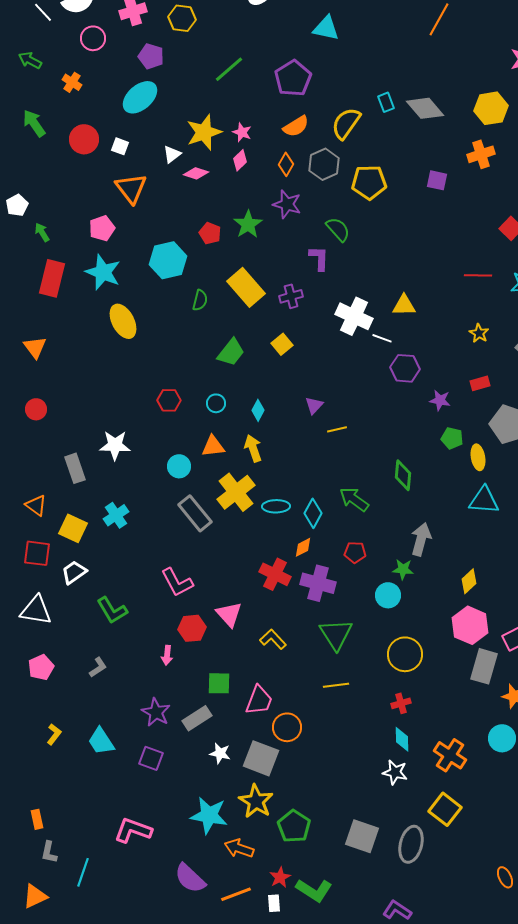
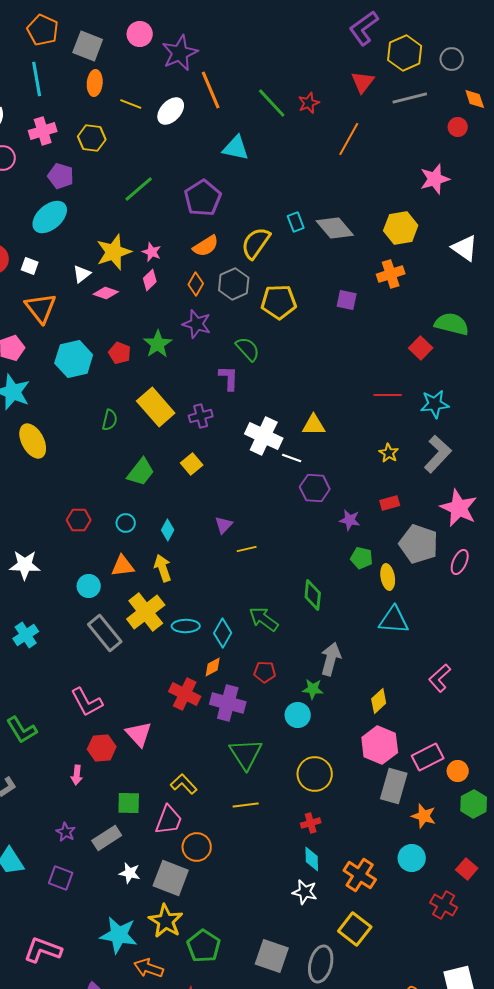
cyan hexagon: (168, 260) -> (74, 359), moved
yellow L-shape: (273, 639) -> (184, 784), moved
purple star: (156, 712) -> (66, 832), size x0.7

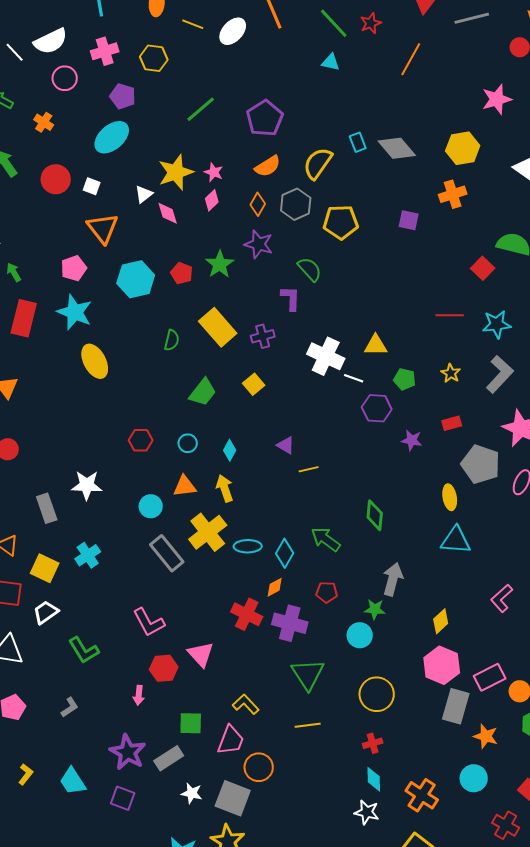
cyan triangle: (236, 148) -> (331, 62), moved, size x0.7
pink diamond: (106, 293) -> (168, 213), turned 55
purple triangle: (224, 525) -> (286, 445), turned -42
green pentagon: (362, 558) -> (405, 379), moved
purple star: (66, 832) -> (128, 752), size x1.8

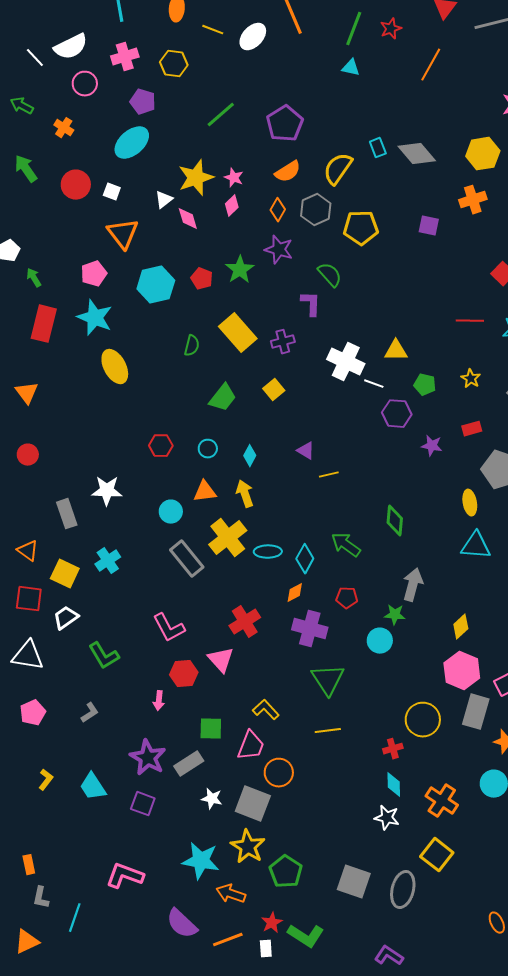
green line: (334, 23) -> (354, 29), turned 64
red cross: (247, 614) -> (245, 622), moved, turned 32
yellow circle: (377, 694) -> (423, 720), moved

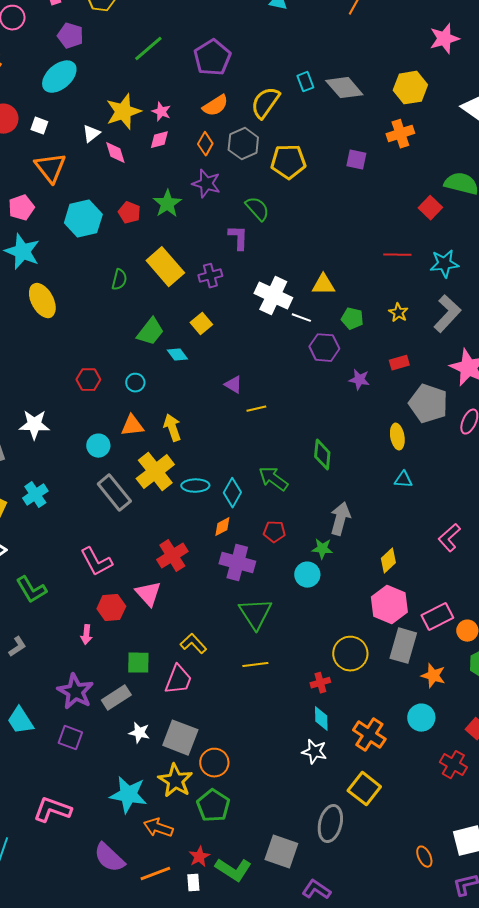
pink diamond: (232, 206) -> (159, 140), turned 30
cyan diamond: (250, 456) -> (177, 355), moved, turned -65
cyan triangle: (476, 546) -> (403, 480), size x0.6
orange circle: (279, 773) -> (214, 763), moved
gray square: (354, 882) -> (281, 852), moved

